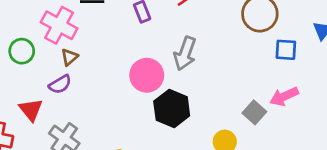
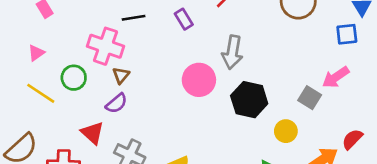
blue square: (286, 50) -> (347, 34), moved
black hexagon: (172, 108) -> (249, 100), moved

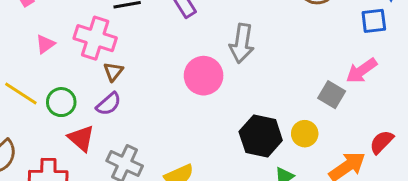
pink triangle: (36, 53) -> (45, 44), moved
green circle: (74, 78) -> (61, 102), moved
black hexagon: (249, 100) -> (261, 136), moved

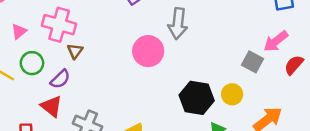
green circle: (61, 102) -> (32, 63), moved
purple semicircle: (109, 104) -> (60, 79), moved
red semicircle: (382, 142) -> (294, 65), moved

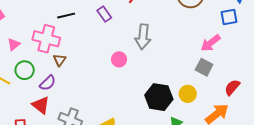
pink arrow: (276, 41) -> (211, 43), moved
pink circle: (148, 51) -> (119, 59), size x0.6
red semicircle: (294, 65) -> (232, 87), moved

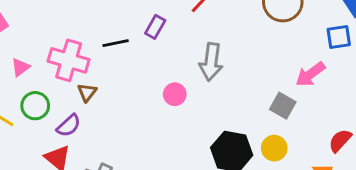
purple rectangle: (104, 14) -> (155, 27), turned 63
black line: (66, 16) -> (116, 43), moved
gray square: (204, 67) -> (283, 106), moved

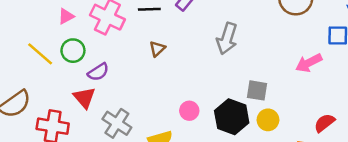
brown triangle: (87, 92) -> (157, 49), moved
pink circle: (175, 94) -> (189, 111), moved
gray square: (283, 106) -> (257, 90), moved, turned -30

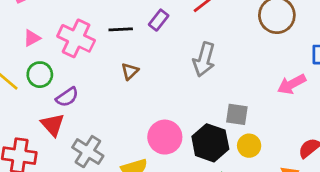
pink circle: (189, 111) -> (165, 137), size x1.6

